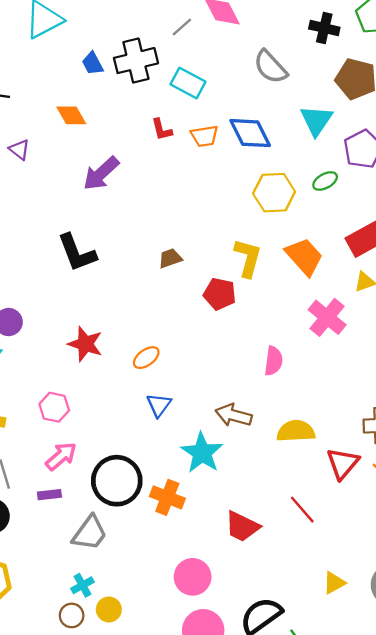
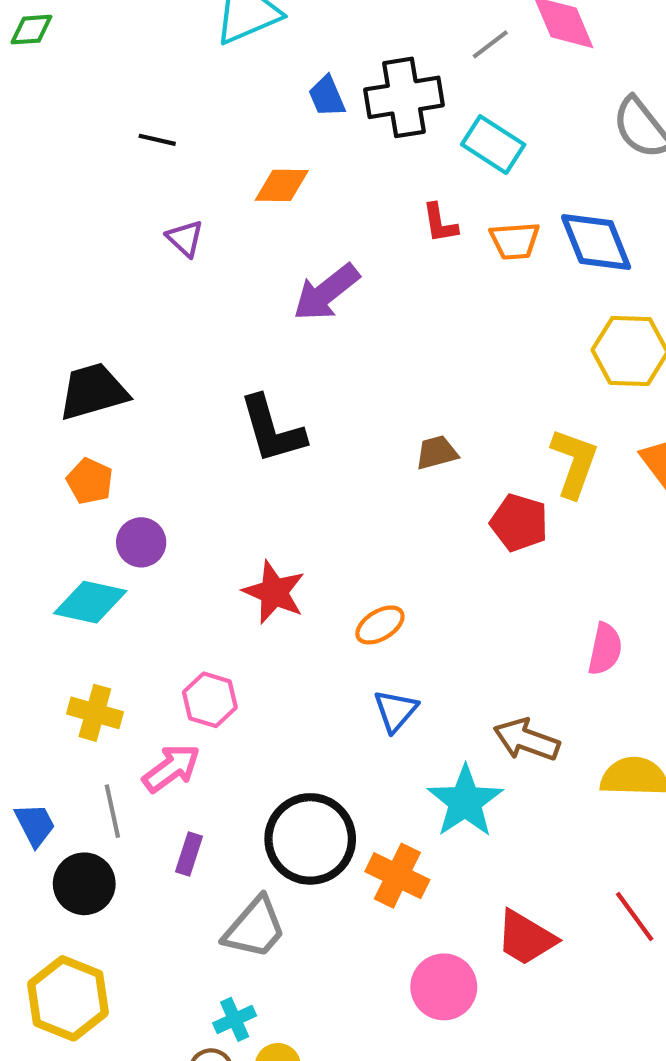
orange diamond: (71, 115) -> (282, 185), turned -64
pink arrow: (61, 456) -> (171, 768), moved
purple rectangle: (49, 495) -> (189, 854), turned -70
pink circle: (193, 577) -> (444, 987), moved

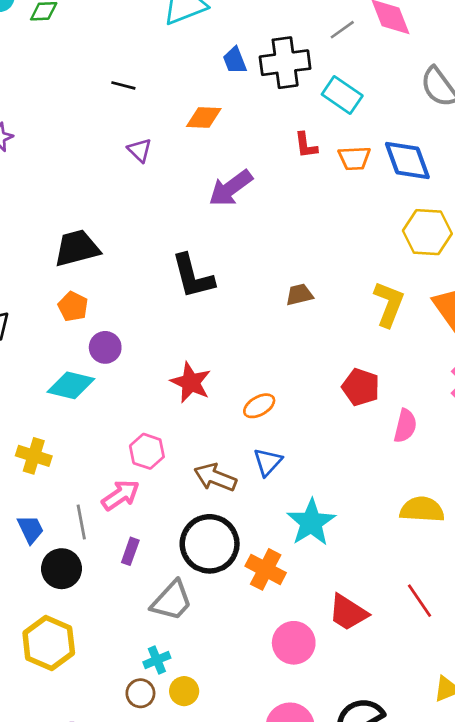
red pentagon: (519, 523) -> (361, 387), moved
yellow cross: (95, 713) -> (34, 456), moved
brown arrow: (527, 740) -> (215, 477), moved

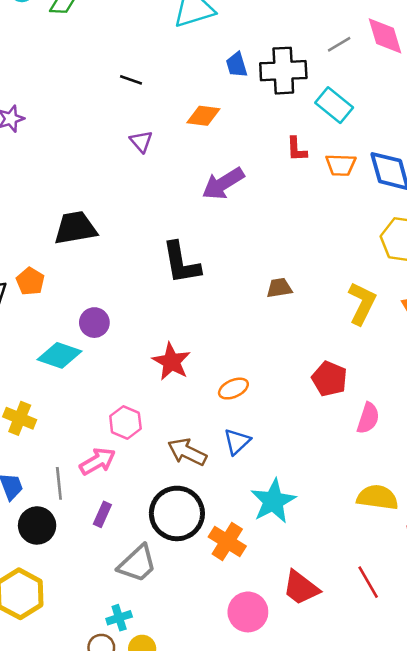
orange pentagon: (73, 307) -> (30, 281), moved

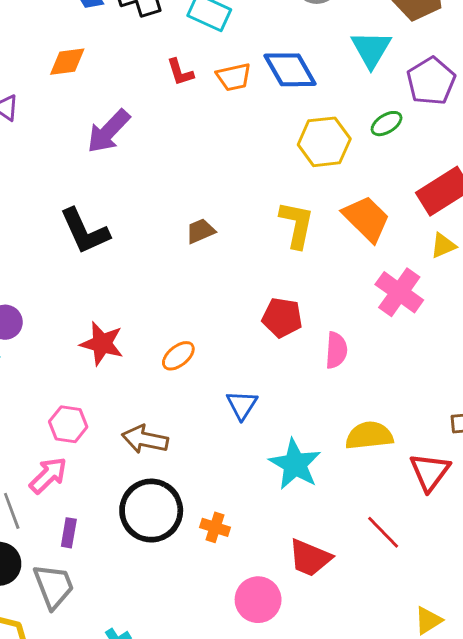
blue triangle: (237, 442) -> (242, 405), moved
cyan star: (273, 501) -> (295, 464), moved
orange cross: (227, 541) -> (215, 527), size x0.7
gray trapezoid: (137, 564) -> (54, 586), moved, turned -54

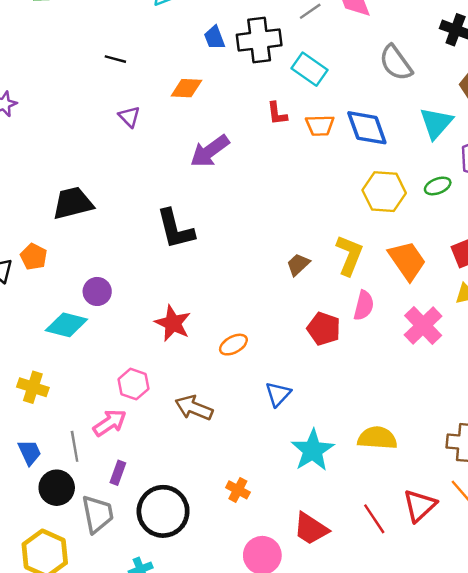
brown trapezoid: (201, 231) -> (298, 265), moved, turned -30
pink semicircle: (336, 350) -> (364, 305), moved
red triangle: (430, 472) -> (420, 505), moved
black circle: (151, 511) -> (163, 511), moved

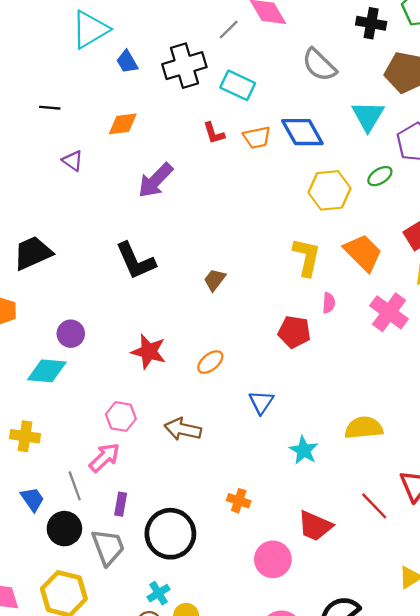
blue trapezoid: (214, 38) -> (127, 62), moved
brown trapezoid: (298, 265) -> (215, 280), moved
pink semicircle: (364, 305) -> (329, 303), size x0.7
cyan star: (313, 450) -> (304, 450), size x0.7

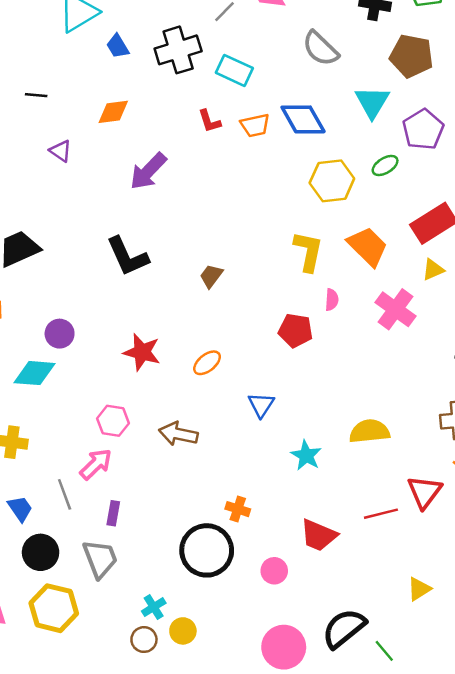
red line: (374, 506) -> (381, 514), turned -60
black circle: (64, 529) -> (41, 552), moved
black circle: (170, 534) -> (207, 550), moved
pink circle: (273, 559) -> (274, 571), size x0.7

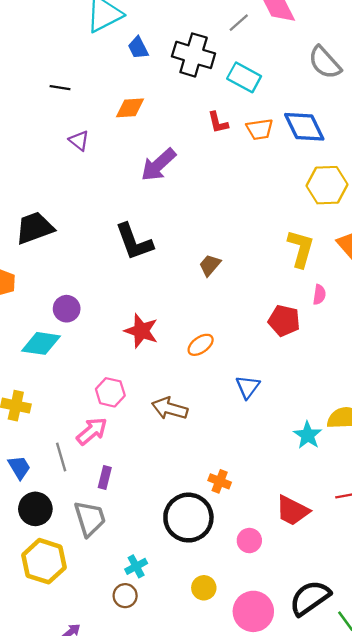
black cross: (178, 50) -> (194, 55), turned 30
cyan star: (306, 455) -> (308, 435), moved
yellow circle: (183, 631) -> (204, 588), moved

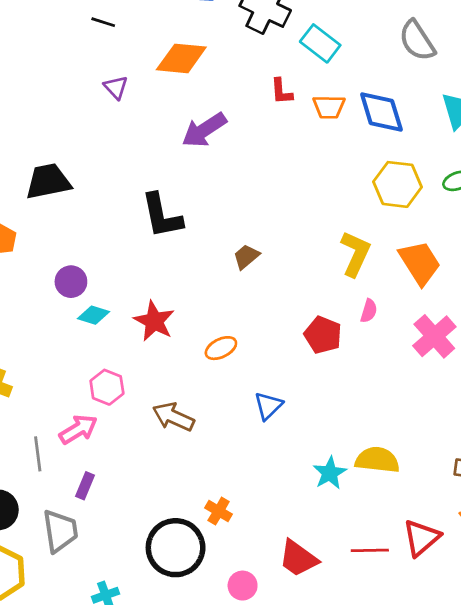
orange diamond: (130, 108) -> (181, 58), size x1.4
cyan diamond: (41, 343) -> (94, 315), moved, size x0.7

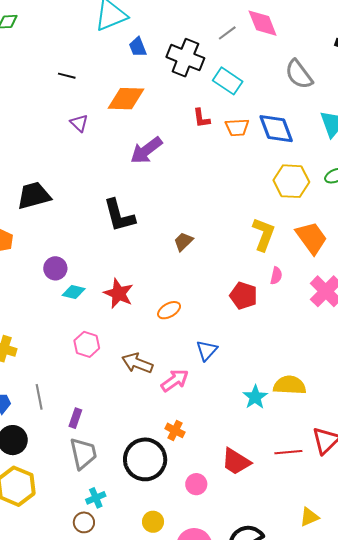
pink arrow: (78, 429) -> (175, 380), moved
gray trapezoid: (60, 531) -> (83, 453), moved

